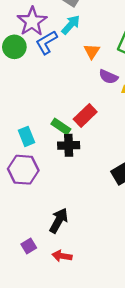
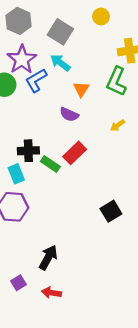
cyan arrow: (71, 25) -> (60, 63), turned -95
purple semicircle: (108, 77) -> (69, 114), moved
black cross: (69, 145) -> (28, 151), moved

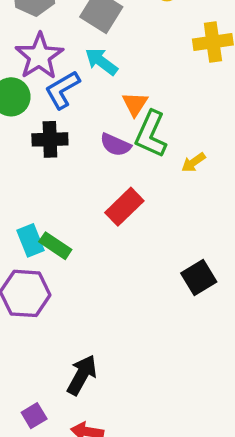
green L-shape: (116, 81) -> (151, 134), moved
black cross: (28, 151) -> (50, 139), moved
green rectangle: (50, 164) -> (55, 246), moved
black square: (111, 211) -> (199, 278), moved

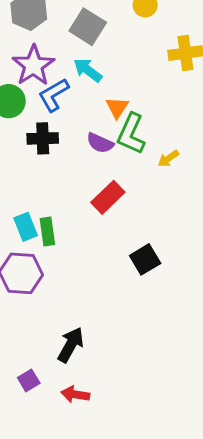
green rectangle: (55, 246) -> (47, 231), turned 48
black square: (199, 278) -> (145, 259), moved

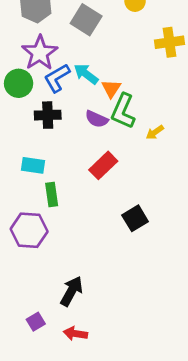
cyan arrow: (88, 70) -> (86, 74), moved
cyan rectangle: (26, 227) -> (33, 165), moved, turned -60

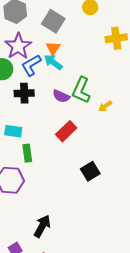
orange triangle: (111, 89) -> (53, 48), moved

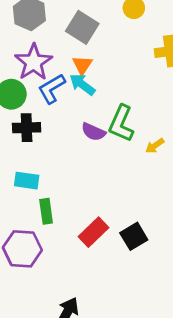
black cross: (24, 93) -> (27, 128), moved
red rectangle: (66, 131) -> (93, 232), moved

